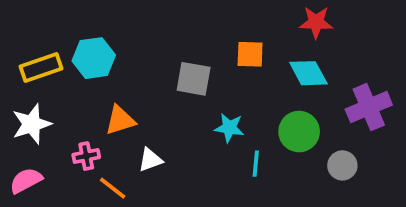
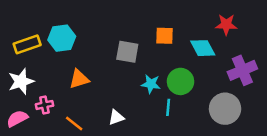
red star: (316, 22) -> (226, 25), moved
green circle: (299, 132) -> (180, 81), moved
pink cross: (86, 156) -> (44, 105), moved
white triangle: (150, 160) -> (116, 117), moved
gray circle: (342, 165) -> (225, 109), size x1.6

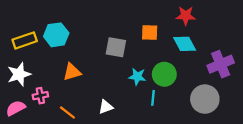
red star: (226, 25) -> (186, 16), moved

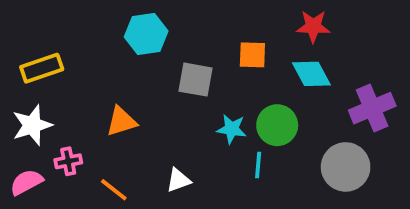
cyan hexagon: (56, 35) -> (146, 34), moved

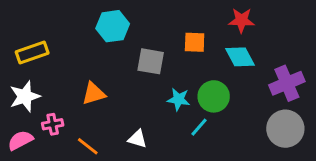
cyan line: (258, 165) -> (199, 127), turned 36
gray circle: (346, 167) -> (285, 129), moved
white triangle: (178, 180) -> (138, 139), turned 36

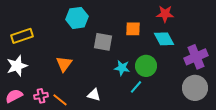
orange triangle: (94, 94) -> (64, 64), turned -36
pink cross: (53, 124) -> (41, 96), moved

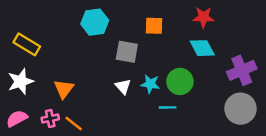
orange square: (133, 29) -> (154, 26), moved
yellow rectangle: (22, 36) -> (27, 44), turned 50
orange triangle: (64, 64) -> (64, 89), moved
cyan line: (136, 87) -> (168, 107), turned 48
white triangle: (94, 95) -> (123, 86), moved, turned 32

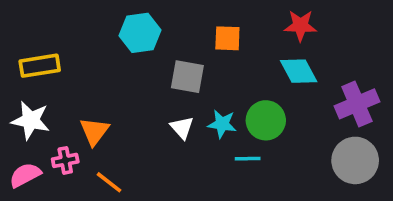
yellow rectangle: (27, 44) -> (40, 66), turned -40
white star: (21, 81) -> (31, 120), turned 30
pink cross: (50, 119) -> (65, 160), moved

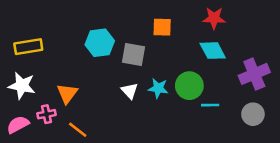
cyan hexagon: (140, 33) -> (100, 43), moved
cyan line: (248, 159) -> (210, 105), moved
gray circle: (355, 160) -> (253, 114), size x0.7

